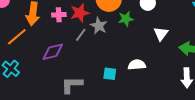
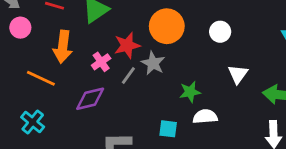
pink cross: (59, 15) -> (101, 62), moved, turned -32
green star: (126, 19) -> (190, 92), moved
orange line: (17, 37) -> (41, 78), turned 65

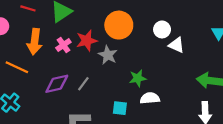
pink cross: (101, 62) -> (63, 45), moved
white triangle: (238, 74) -> (176, 45), moved, turned -42
gray line: (128, 75) -> (83, 84), moved

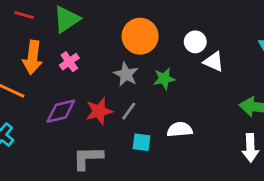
red star: (87, 41) -> (99, 111), moved
green star: (138, 78) -> (164, 79), moved
gray line: (83, 84) -> (129, 111), moved

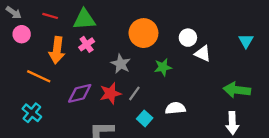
green triangle: (67, 19) -> (84, 19), turned 30
pink cross: (69, 62) -> (87, 44), moved
gray star: (126, 74) -> (121, 64), moved
cyan square: (141, 142) -> (145, 118), turned 35

